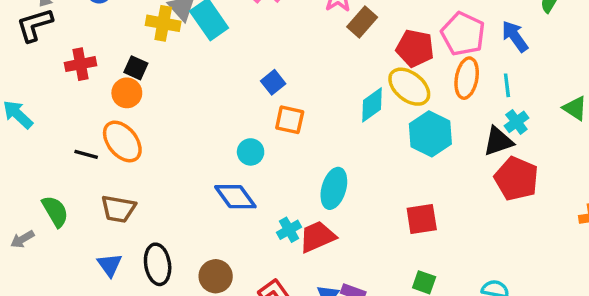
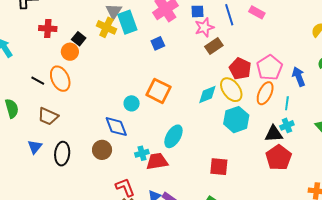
yellow cross: (163, 23) -> (106, 27), moved
blue square: (273, 82) -> (158, 43), moved
orange square: (290, 120) -> (158, 91), size x1.4
brown circle: (216, 276) -> (102, 150), moved

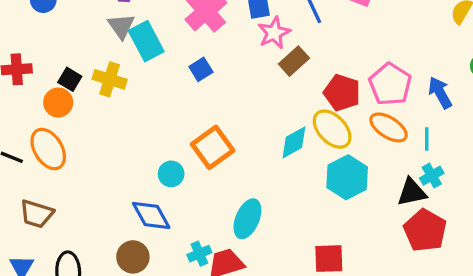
yellow cross: (106, 27) -> (110, 79), moved
orange square: (158, 91) -> (213, 147), turned 35
orange ellipse: (265, 93) -> (389, 127), turned -75

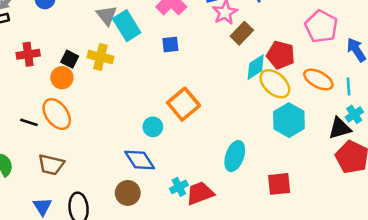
blue square: (201, 69) -> (170, 44), turned 30
pink pentagon: (390, 84) -> (321, 26), moved
cyan diamond: (294, 142) -> (256, 67), moved
cyan ellipse: (247, 219) -> (235, 156), moved

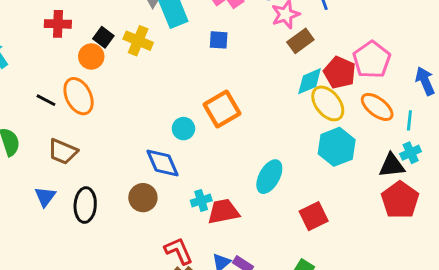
pink pentagon: (321, 26) -> (372, 60), moved
red square: (279, 184) -> (314, 216), turned -30

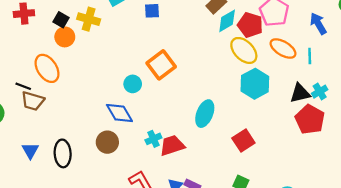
orange circle: (91, 56) -> (65, 37), moved
cyan diamond: (310, 81) -> (227, 21), moved
black line: (46, 100) -> (23, 86), moved
brown trapezoid: (63, 152) -> (33, 101), moved
cyan cross: (411, 153) -> (320, 92), moved

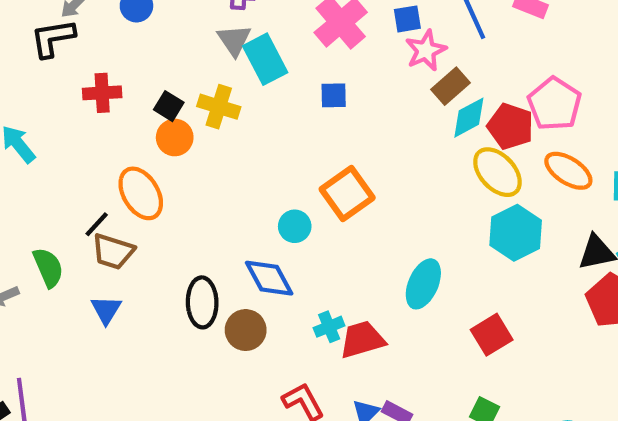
black line: (23, 86) -> (97, 224), turned -70
blue triangle: (30, 151) -> (106, 310), moved
black ellipse: (63, 153) -> (202, 302), moved

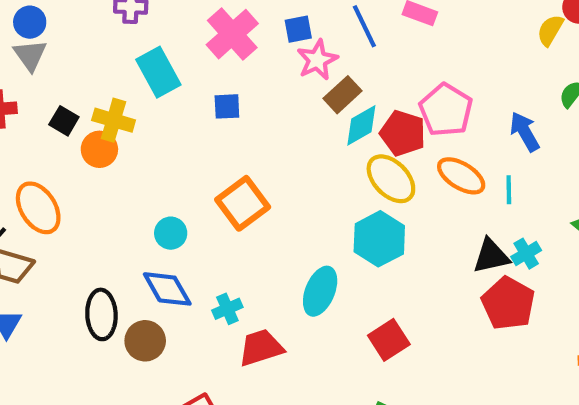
gray triangle: (234, 40) -> (30, 55), moved
orange circle: (175, 137) -> (99, 149), moved
cyan circle: (295, 226) -> (171, 233), moved
cyan hexagon: (516, 233) -> (379, 239), moved
cyan cross: (329, 327) -> (227, 309), moved

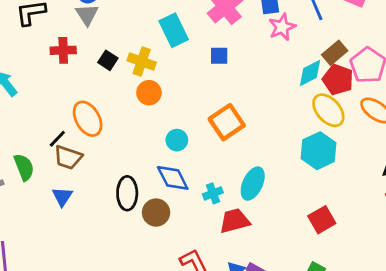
brown rectangle: (342, 95) -> (335, 53), moved
orange circle: (99, 149) -> (149, 93), moved
cyan ellipse: (320, 291) -> (253, 184), moved

